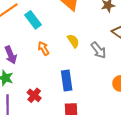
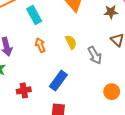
blue rectangle: (67, 81) -> (58, 81), turned 36
red cross: (34, 95) -> (24, 90), turned 32

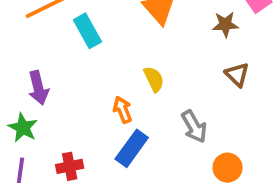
orange arrow: (40, 45) -> (123, 110), moved
gray arrow: (95, 55) -> (194, 127), moved

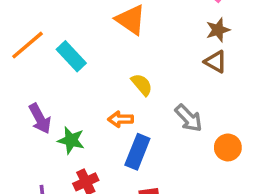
brown star: (225, 24) -> (218, 30), moved
orange arrow: (123, 110) -> (121, 119), turned -55
green star: (23, 128) -> (71, 140), moved

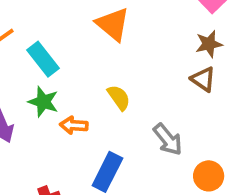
orange arrow: (121, 119) -> (74, 125), moved
green star: (71, 140) -> (43, 102), moved

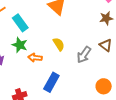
brown triangle: (203, 79) -> (106, 45), moved
gray arrow: (168, 139) -> (84, 55), moved, turned 72

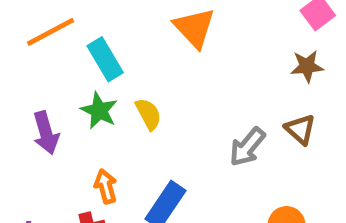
yellow semicircle: (59, 44) -> (148, 114), moved
orange arrow: (35, 58) -> (106, 186), moved, turned 64

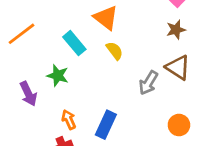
cyan rectangle: (105, 59) -> (74, 43), moved
yellow semicircle: (148, 114) -> (115, 51), moved
brown triangle: (300, 129) -> (178, 67), size x1.4

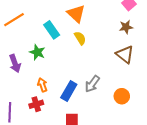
gray arrow: (148, 83) -> (92, 84), moved

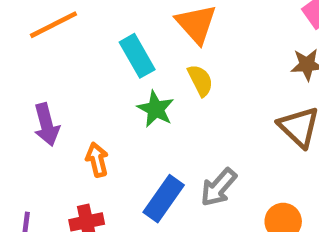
green star: (37, 52) -> (156, 109), moved
orange arrow: (42, 85) -> (97, 160), moved

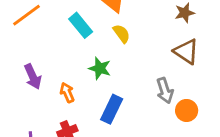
green star: (156, 109) -> (100, 68), moved
gray arrow: (218, 187) -> (165, 91), moved, turned -50

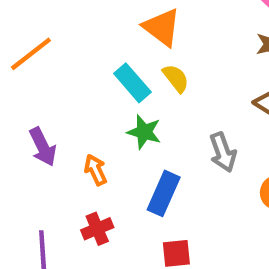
cyan rectangle: (81, 25) -> (132, 83), moved
gray arrow: (165, 91) -> (223, 152), moved

